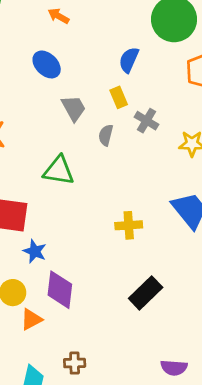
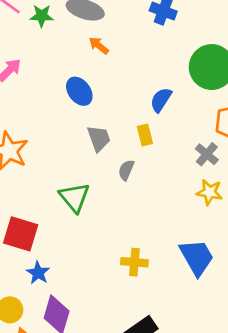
gray cross: (146, 121) -> (207, 154), moved
green triangle: (59, 171) -> (74, 197), turned 32

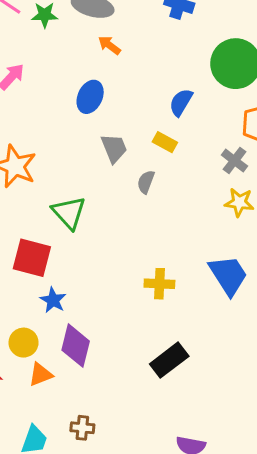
blue ellipse: (79, 91) -> (90, 97), turned 64
yellow rectangle: (145, 135) -> (165, 142), turned -45
green triangle: (74, 197) -> (69, 213), moved

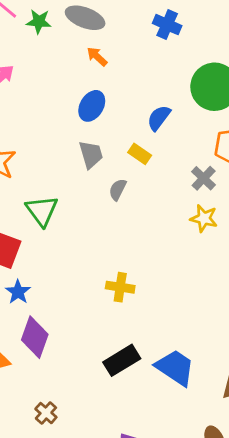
blue ellipse: (90, 97) -> (92, 106), moved
blue trapezoid: (228, 275) -> (175, 368), moved, turned -30
brown cross: (82, 428) -> (46, 413), moved, turned 30

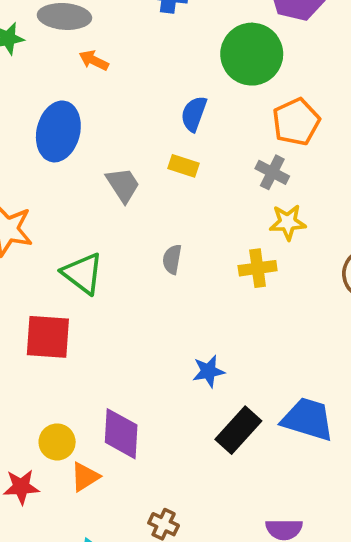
blue ellipse: (92, 106) -> (58, 131), moved, size x1.4
gray semicircle: (118, 190) -> (172, 259), moved
yellow cross: (120, 287) -> (258, 268), moved
blue star: (18, 292) -> (208, 371), moved, turned -30

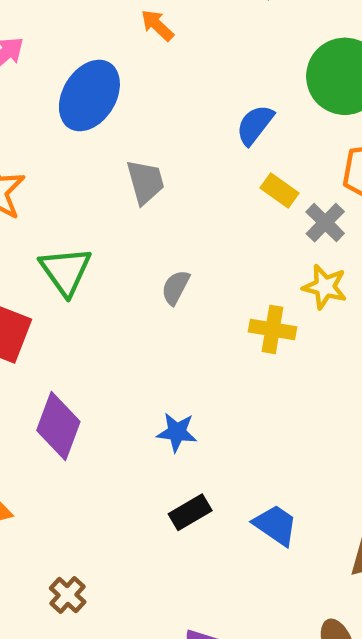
yellow rectangle: (183, 166) -> (280, 190), moved
blue trapezoid: (308, 419) -> (275, 525), size x0.7
black rectangle: (238, 430) -> (190, 512), size x0.7
purple diamond: (121, 434) -> (58, 426), moved

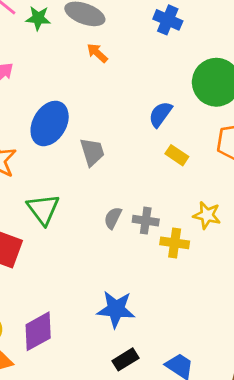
blue ellipse: (89, 95) -> (50, 123), moved
gray cross: (325, 223) -> (146, 221), moved, turned -35
purple diamond: (58, 426) -> (38, 331), moved, turned 42
blue star: (177, 432) -> (116, 309), size x1.5

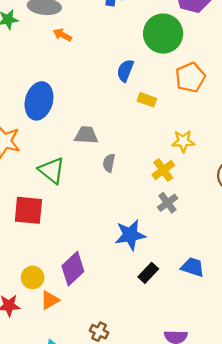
gray trapezoid: (92, 152) -> (86, 135), moved, turned -55
gray cross: (146, 221) -> (168, 203), moved, turned -30
yellow cross: (175, 243) -> (163, 170), turned -30

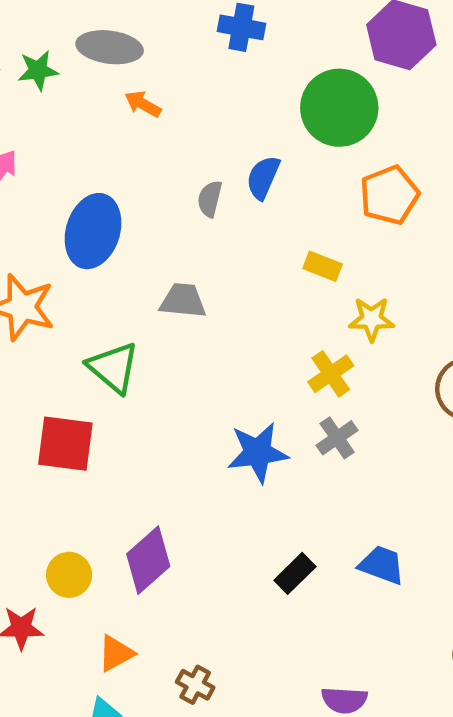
yellow rectangle: (147, 100) -> (323, 266), moved
gray semicircle: (109, 163) -> (210, 199), moved
blue star: (130, 235) -> (258, 453), moved
orange triangle: (50, 300) -> (116, 653), moved

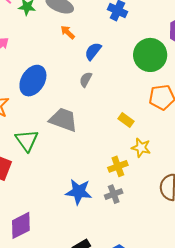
blue semicircle: (263, 177) -> (93, 51), moved
gray trapezoid: (183, 301) -> (63, 120), size x1.4

